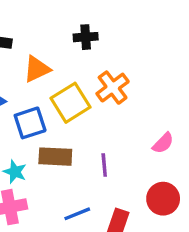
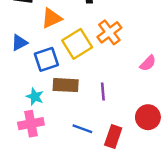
pink semicircle: (163, 143) -> (148, 63), moved
blue line: (77, 214) -> (82, 129), turned 42

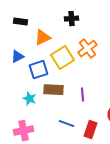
pink cross: (31, 124) -> (24, 131), moved

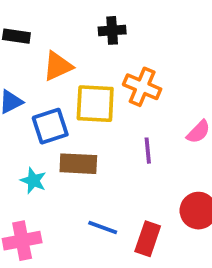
orange cross: (88, 49) -> (142, 87), turned -30
yellow square: (62, 58) -> (95, 104), turned 35
purple line: (82, 95) -> (148, 151), moved

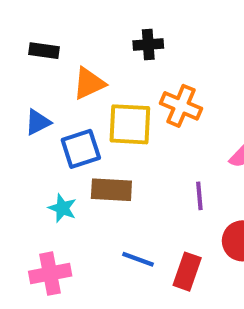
purple line: (148, 151) -> (199, 196), moved

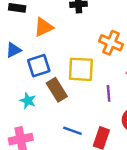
orange cross: (181, 106) -> (111, 43), moved
yellow square: (130, 124) -> (81, 69), moved
brown rectangle: (111, 190) -> (57, 90), turned 55

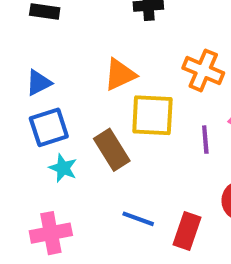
orange triangle: (44, 27) -> (120, 75), moved
blue square: (39, 66) -> (49, 127), moved
purple line: (109, 93) -> (205, 140), moved

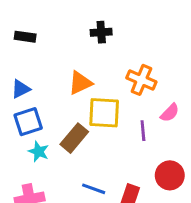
brown rectangle: (112, 150) -> (74, 138), turned 72

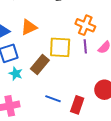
orange triangle: (80, 83) -> (29, 27), moved
purple line: (143, 131) -> (85, 46), moved

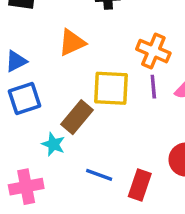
orange triangle: (29, 27) -> (72, 43), moved
cyan star: (16, 74) -> (53, 144), moved

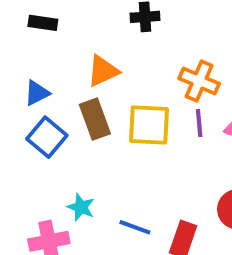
blue square: (25, 99) -> (47, 137), turned -32
brown rectangle: (77, 117) -> (95, 119), moved, turned -60
cyan star: (53, 144) -> (81, 207), moved

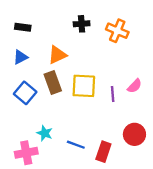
orange cross: (199, 81) -> (117, 31), moved
blue triangle: (37, 93) -> (21, 57), moved
purple line: (199, 123) -> (113, 94), moved

